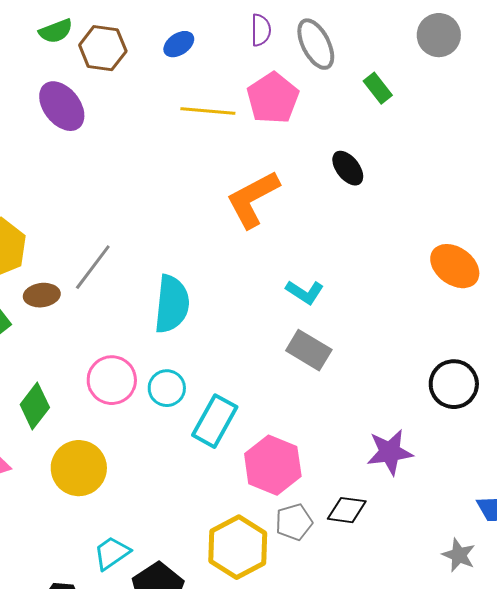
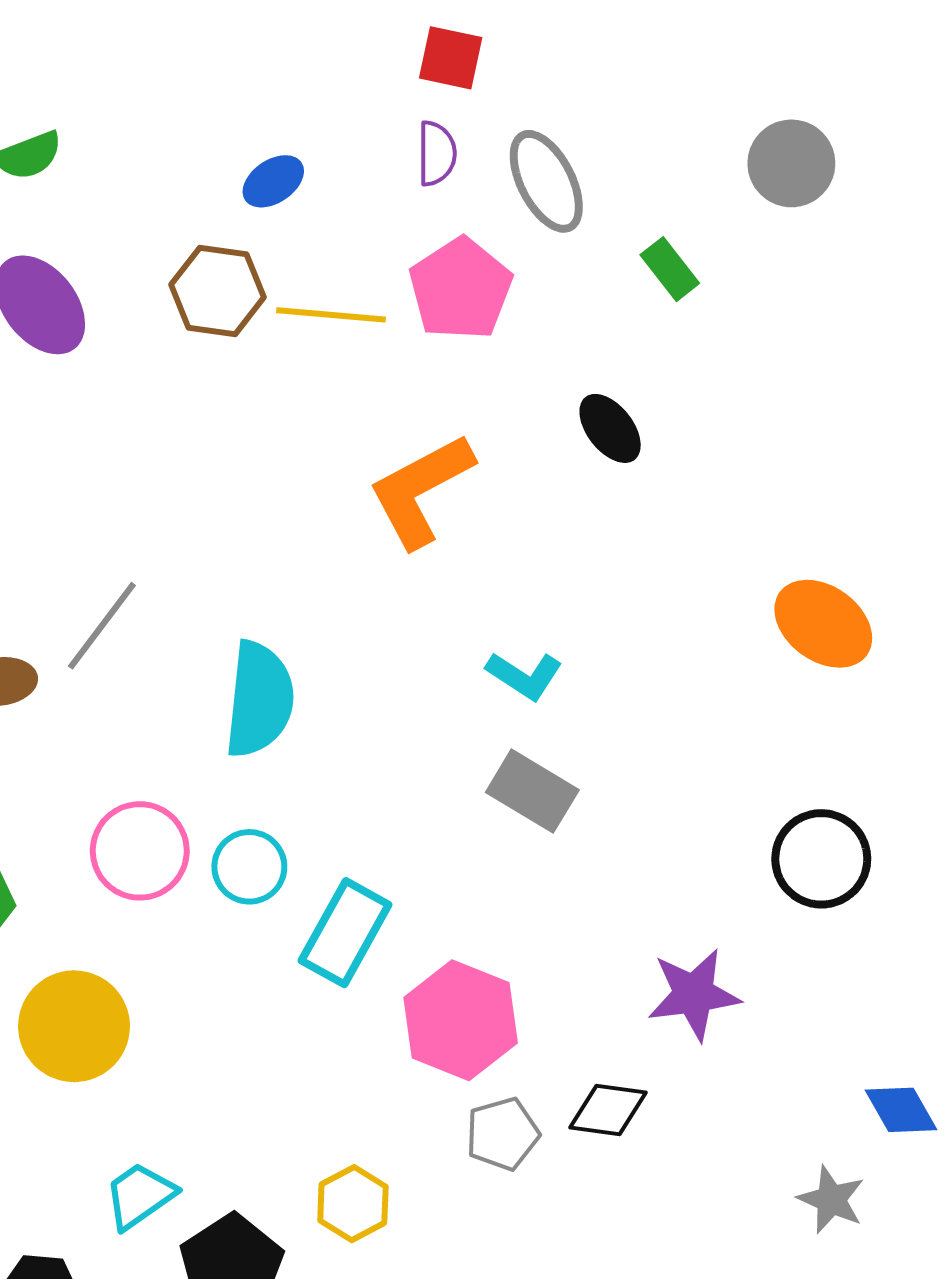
brown hexagon: (103, 48) -> (217, 291), moved
yellow hexagon: (238, 547) -> (353, 1204), moved, size x0.6

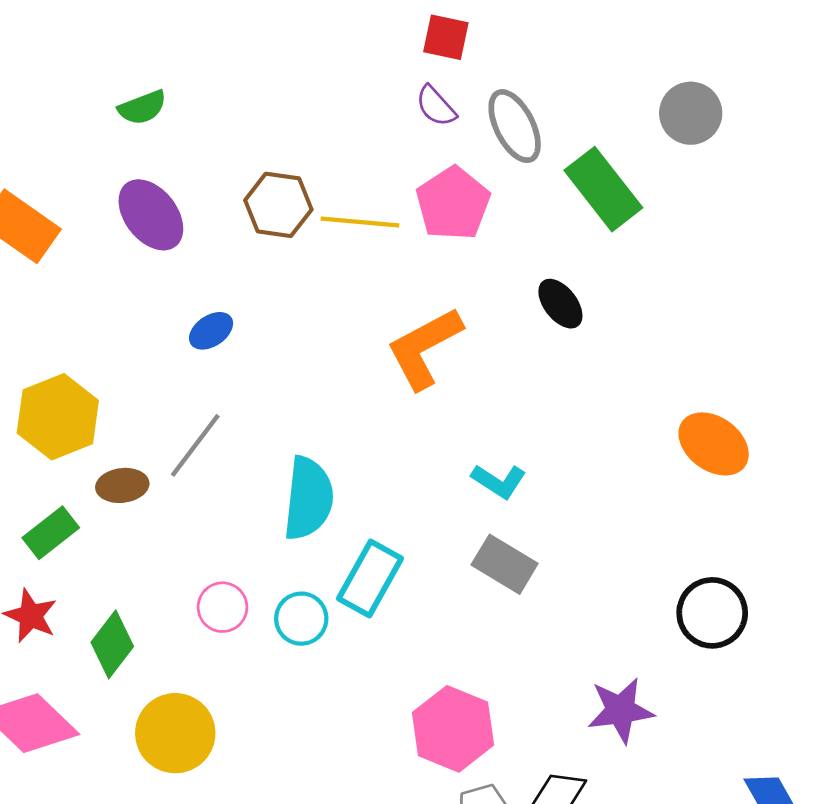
purple semicircle: (437, 153) -> (436, 106), turned 138
blue ellipse: (273, 181) -> (211, 331), moved
green rectangle: (670, 269) -> (603, 189), size x1.8
pink circle: (140, 851) -> (222, 607), size x0.7
cyan rectangle: (345, 933) -> (370, 579), moved

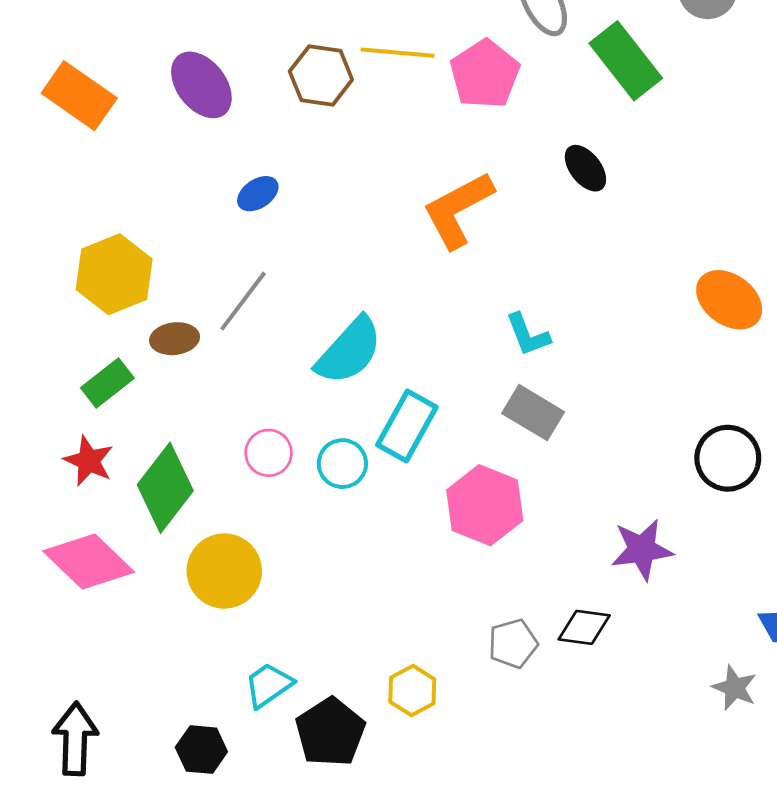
yellow line: (360, 222) -> (397, 53), moved
cyan L-shape: (499, 481) -> (528, 335), turned 36
cyan semicircle: (308, 498) -> (349, 351), turned 36
green diamond: (112, 644) -> (165, 488), size x1.4
pink hexagon: (453, 729) -> (485, 505), moved

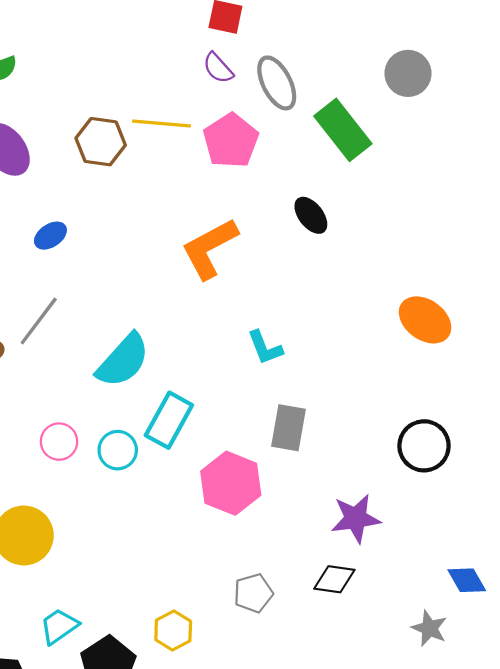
gray rectangle: (533, 413) -> (288, 428), moved, turned 69
black diamond: (584, 627) -> (334, 579), moved

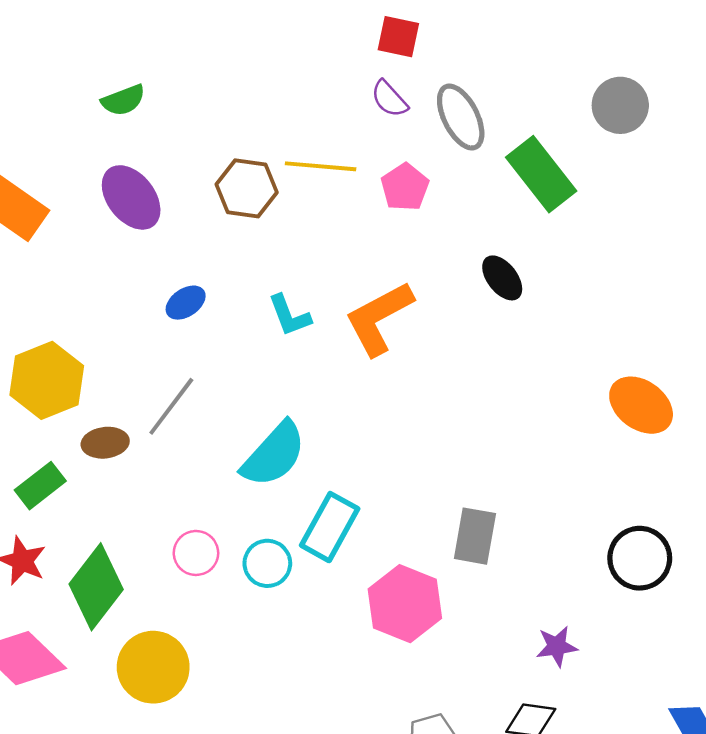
pink pentagon: (231, 141) -> (405, 187), size x0.7
cyan L-shape: (265, 348) -> (289, 316), moved
purple star: (356, 518) -> (557, 646), size x0.7

